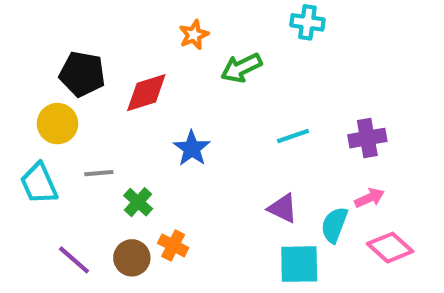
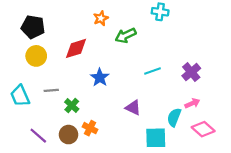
black pentagon: (82, 74) -> (33, 27), moved
yellow circle: (57, 124) -> (36, 56), moved
purple cross: (367, 138) -> (191, 72), turned -30
purple triangle: (283, 208) -> (133, 108), moved

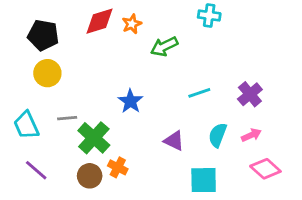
red diamond: (76, 48) -> (99, 21), moved
green cross: (72, 105) -> (94, 138), size x1.6
cyan semicircle: (174, 117) -> (218, 135), moved
purple line: (38, 136) -> (36, 170), moved

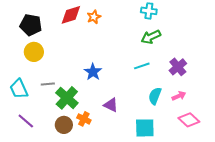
green arrow: (164, 46) -> (151, 37), moved
purple triangle: (174, 141) -> (111, 105), moved

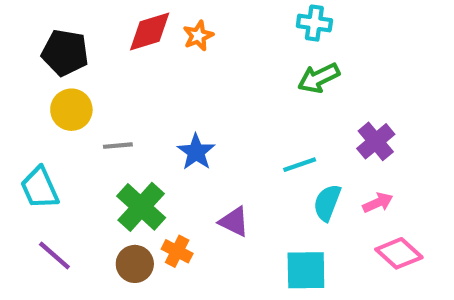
cyan line: (142, 66) -> (300, 165), moved
gray line: (48, 84) -> (118, 146), moved

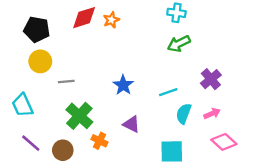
blue star: (196, 152) -> (123, 85), moved
brown circle: (135, 264) -> (63, 150), moved

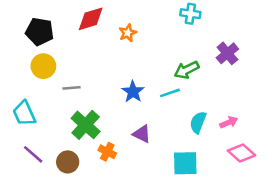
orange star: (111, 20) -> (128, 33), moved
green arrow: (179, 44) -> (187, 70), moved
purple cross: (211, 79) -> (227, 53), moved
cyan line: (168, 92) -> (170, 93), moved

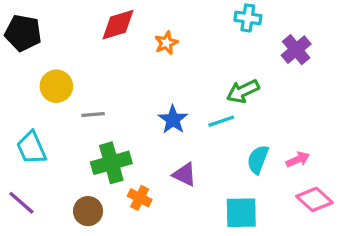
black pentagon: (40, 32) -> (23, 33), moved
purple cross: (227, 53) -> (296, 50), moved
green cross: (86, 125) -> (111, 163), turned 32
purple line: (33, 154) -> (21, 203), moved

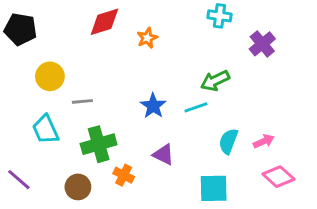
cyan trapezoid: (31, 148) -> (45, 129), moved

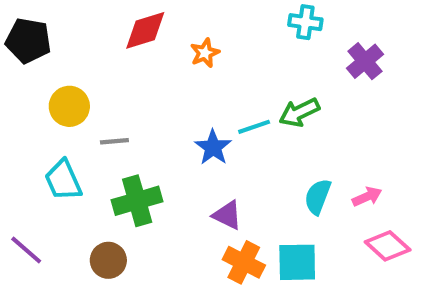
cyan line: (196, 107) -> (254, 127), moved
orange cross: (124, 175) -> (244, 262), moved, size x1.4

